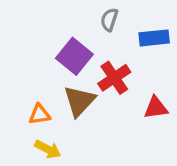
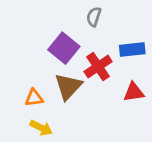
blue rectangle: (154, 38) -> (132, 49), moved

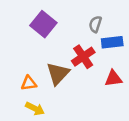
gray semicircle: (94, 17) -> (95, 24), moved
purple square: (64, 48) -> (43, 24), moved

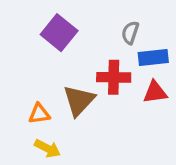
red cross: (83, 57) -> (114, 77), turned 35
red triangle: (113, 78) -> (155, 92), moved

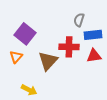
purple square: (59, 33) -> (25, 34), moved
orange triangle: (39, 114) -> (16, 57), moved, turned -40

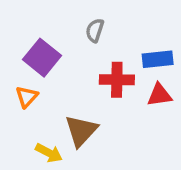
gray semicircle: (79, 20) -> (95, 30), moved
brown triangle: (48, 61) -> (81, 131), moved

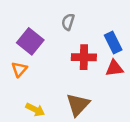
blue rectangle: (158, 59) -> (113, 43), turned 70
brown triangle: (81, 131) -> (78, 105), moved

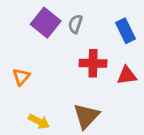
purple square: (30, 41) -> (46, 23), moved
blue rectangle: (113, 43) -> (125, 31), moved

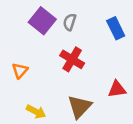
red cross: (93, 63) -> (72, 59), moved, turned 30
red triangle: (127, 75) -> (117, 89), moved

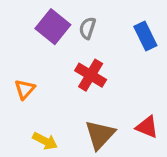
red triangle: (117, 89) -> (147, 127), moved, turned 30

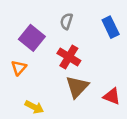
purple square: (53, 27) -> (32, 38), moved
brown triangle: (100, 135) -> (77, 87), moved

